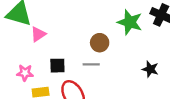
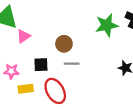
green star: (130, 22) -> (107, 25), turned -30
brown circle: (100, 43) -> (64, 44), moved

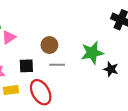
green star: (107, 25) -> (92, 53), moved

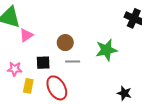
black star: (111, 69) -> (124, 93), moved
yellow rectangle: (11, 90) -> (28, 86), turned -72

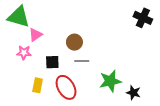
green star: (106, 50) -> (110, 81), moved
pink star: (15, 69) -> (24, 53), moved

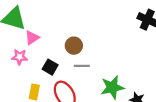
black square: (52, 62) -> (50, 67), turned 32

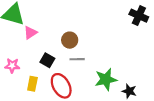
pink star: (20, 57) -> (12, 66), moved

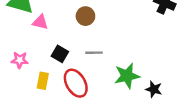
pink triangle: (30, 33) -> (40, 22), turned 48
brown circle: (70, 40) -> (85, 16), moved

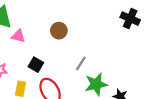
gray line: (94, 53) -> (81, 63), moved, turned -56

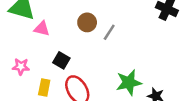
gray line: (81, 63) -> (109, 32), moved

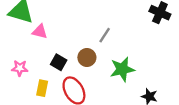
brown circle: (87, 22) -> (87, 57), moved
green star: (129, 83) -> (122, 69), moved

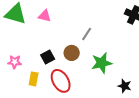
pink triangle: (40, 32) -> (45, 16), moved
black square: (59, 62) -> (48, 57), turned 32

